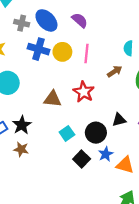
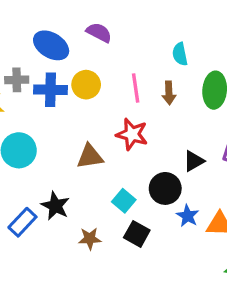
gray cross: (22, 23) -> (17, 80), moved
pink line: (87, 54) -> (136, 88), moved
brown arrow: (115, 71) -> (169, 93), turned 136
brown star: (21, 149) -> (90, 239), moved
black square: (82, 159) -> (137, 234), moved

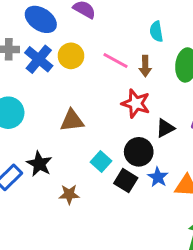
pink line: (136, 88) -> (115, 61), turned -55
blue cross: (51, 90) -> (39, 59), turned 36
red star: (132, 134) -> (136, 103), moved
black square: (137, 234) -> (126, 181), moved

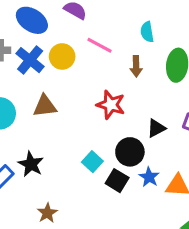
pink line: (115, 61) -> (100, 45), moved
red star: (136, 103) -> (111, 105), moved
brown triangle: (72, 121) -> (45, 106), moved
brown star: (69, 194) -> (47, 213), moved, turned -30

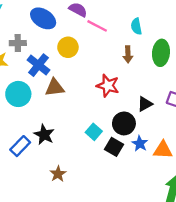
pink line: (100, 45) -> (97, 26), moved
blue cross: (30, 60) -> (39, 65), moved

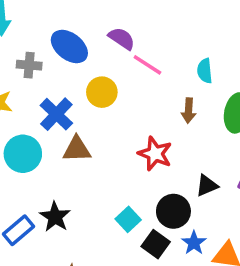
gray cross: (18, 43) -> (29, 65), moved

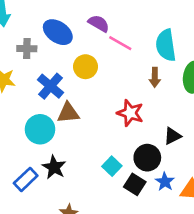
cyan semicircle: (205, 71) -> (166, 45), size x1.6
cyan circle: (23, 154) -> (40, 129), moved

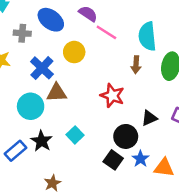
cyan square: (112, 166) -> (75, 135), moved

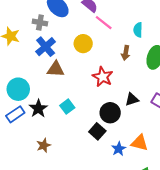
gray cross: (22, 33) -> (40, 23), moved
cyan semicircle: (147, 36) -> (138, 30), size x0.6
yellow circle: (74, 52) -> (83, 44), moved
cyan circle: (31, 106) -> (18, 89), moved
blue star: (140, 159) -> (119, 149), moved

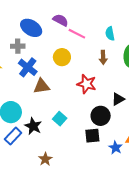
black square: (97, 131) -> (92, 136), turned -35

